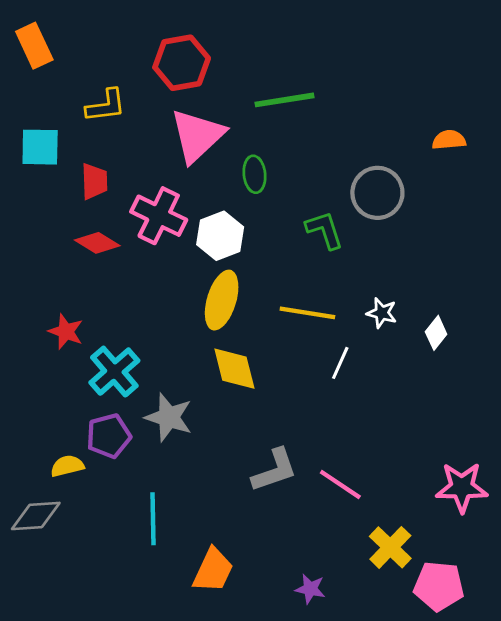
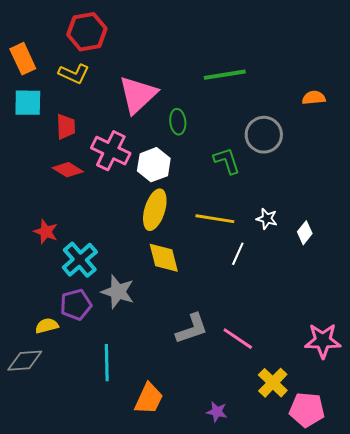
orange rectangle: (34, 46) -> (23, 59), moved
red hexagon: (182, 63) -> (87, 32), moved
green line: (285, 100) -> (225, 75), moved
yellow L-shape: (106, 106) -> (74, 74), turned 32

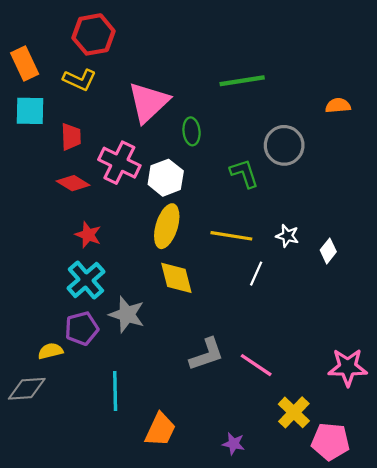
red star: (46, 232) -> (88, 235), moved

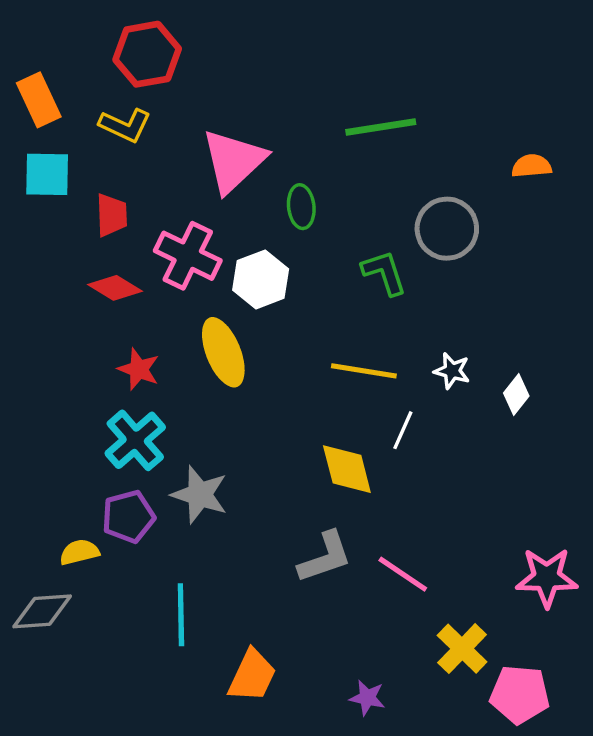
yellow ellipse: (167, 226) -> (223, 352), moved, turned -39
yellow diamond: (176, 278) -> (347, 469), moved

